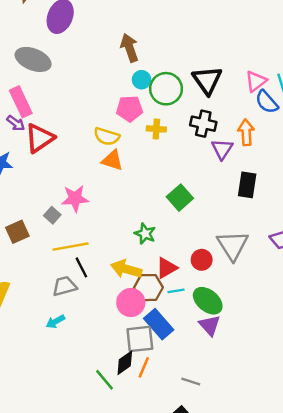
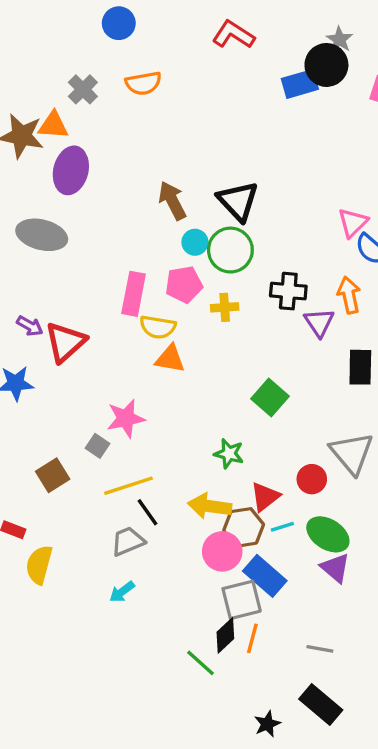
black triangle: (207, 80) -> (238, 201), moved
pink rectangle: (21, 102) -> (134, 294), moved, turned 44

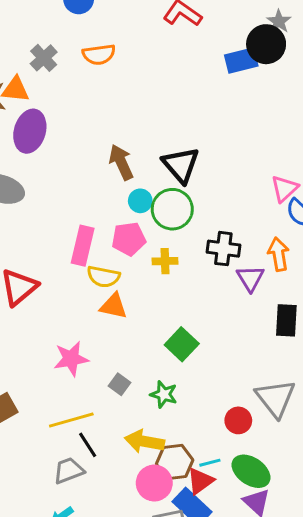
green square: (270, 397) -> (182, 344), moved
gray square: (98, 446) -> (120, 384), moved
red triangle: (265, 497) -> (200, 481), moved

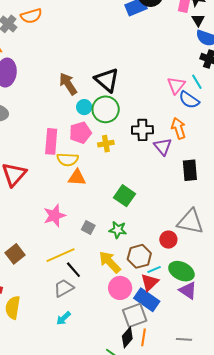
orange semicircle: (99, 54) -> (31, 16), moved
gray triangle: (276, 398) -> (190, 222), turned -32
yellow arrow: (144, 441) -> (110, 262), turned 45
brown hexagon: (175, 462) -> (139, 256), moved

